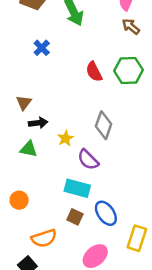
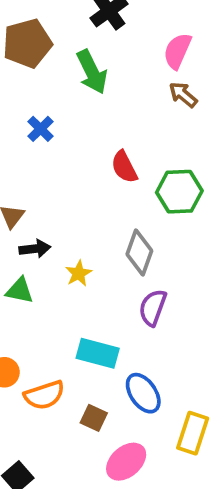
green hexagon: (129, 70) -> (179, 192), moved
purple semicircle: (88, 160) -> (153, 308), moved, turned 65
brown square: (75, 217) -> (94, 418), moved
orange semicircle: (44, 238) -> (44, 395), moved

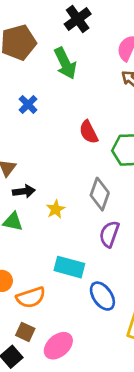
brown square: (94, 418) -> (25, 332), moved
pink ellipse: (126, 462) -> (58, 346), moved

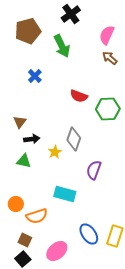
red semicircle: (89, 132) -> (79, 96), turned -42
gray diamond: (100, 194) -> (74, 139), moved
blue ellipse: (102, 296) -> (89, 234), moved
brown square: (25, 332) -> (25, 240), moved

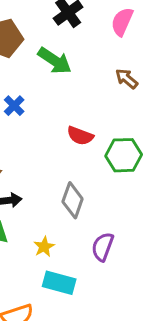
pink semicircle: (107, 35) -> (122, 22), moved
green arrow: (62, 46) -> (55, 61), turned -30
yellow star: (55, 152) -> (44, 247), moved

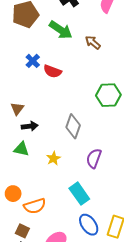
brown arrow: (127, 79) -> (93, 42), moved
red semicircle: (80, 136) -> (52, 71), moved
cyan rectangle: (59, 283) -> (79, 194), moved, turned 40

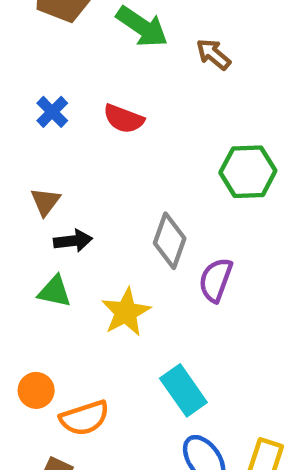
blue cross: (33, 61) -> (52, 112), moved
yellow star: (53, 158) -> (126, 312), size x1.5
purple semicircle: (94, 158) -> (216, 280), moved

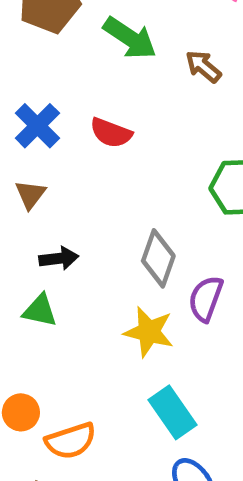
blue cross: (52, 112) -> (37, 126), size x1.4
brown triangle: (45, 202) -> (30, 194), moved
yellow star: (126, 312) -> (149, 332), moved, turned -30

